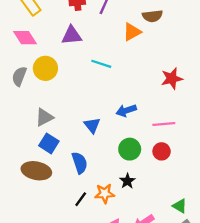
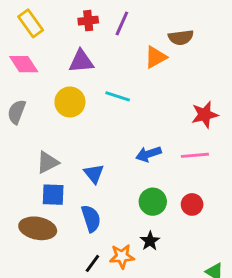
yellow circle: (45, 68) -> (70, 102), moved
pink line: (164, 124) -> (195, 155), moved
blue triangle: (92, 125) -> (94, 174), moved
blue square: (49, 143) -> (53, 195), turned -30

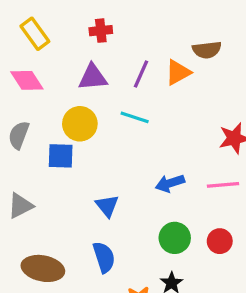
purple line: (122, 23) -> (141, 74), moved
gray triangle: (47, 162) -> (20, 206), moved
blue square: (53, 195) -> (61, 156), moved

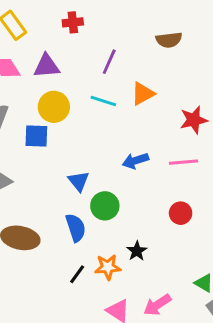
orange triangle: (178, 72) -> (143, 94), moved
purple triangle: (93, 77) -> (47, 66), moved
green circle: (175, 238) -> (105, 206), moved

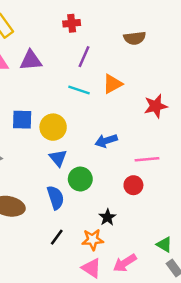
red cross: (73, 22) -> (72, 23), moved
yellow circle: (54, 107) -> (53, 127), moved
pink line: (183, 162) -> (147, 159), moved
red circle: (181, 213) -> (133, 185), moved
orange star: (108, 267) -> (93, 240), moved

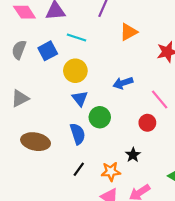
cyan line: (79, 90) -> (76, 38), moved
blue square: (22, 120) -> (48, 51), moved, turned -30
pink line: (147, 159) -> (160, 100), turned 55
black star: (107, 217) -> (133, 155), moved

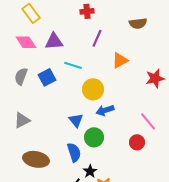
yellow circle: (75, 71) -> (93, 89), moved
blue arrow: (123, 83) -> (105, 110), moved
black star: (133, 155) -> (90, 171), moved

